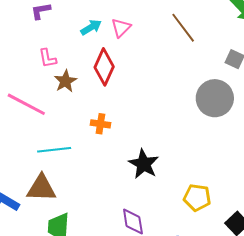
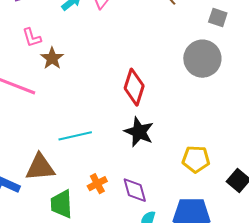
red diamond: (104, 67) -> (134, 87), moved
orange cross: (100, 124) -> (97, 184), moved, turned -30
cyan line: (54, 150) -> (75, 136), moved

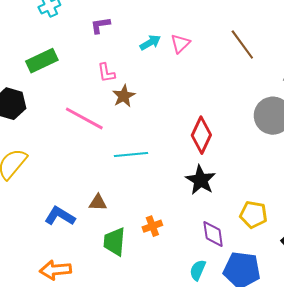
cyan line: (75, 136) -> (131, 155), moved
brown triangle: (40, 167) -> (98, 203), size x0.6
purple diamond: (135, 190) -> (213, 234), moved

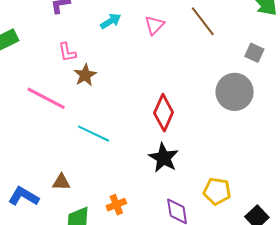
pink triangle: (180, 43) -> (154, 25), moved
cyan line: (131, 155) -> (94, 134), turned 32

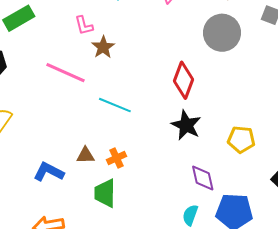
gray circle: (235, 92) -> (222, 33), moved
yellow pentagon: (217, 191) -> (241, 140), moved
orange cross: (116, 205) -> (117, 158), moved

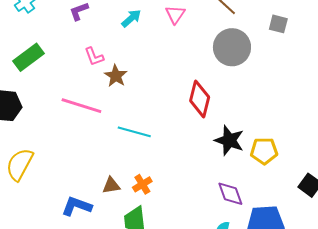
black star: (186, 125) -> (229, 140), moved

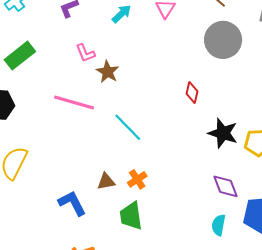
red diamond: (200, 99) -> (192, 93), size x0.6
cyan line: (134, 132) -> (128, 127), turned 32
blue L-shape: (77, 206) -> (72, 203), turned 44

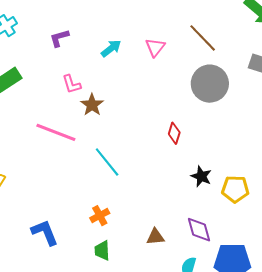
black star: (223, 133) -> (201, 176), size x0.7
orange cross: (137, 179) -> (100, 216), moved
brown triangle: (106, 181) -> (155, 237), moved
green trapezoid: (131, 216) -> (102, 250), size x0.7

